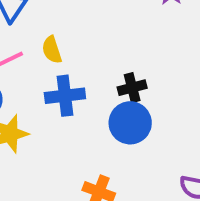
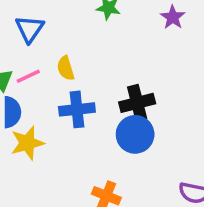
black cross: (132, 88) -> (137, 103), size x1.4

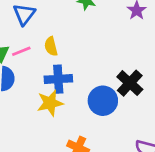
black cross: (137, 103) -> (130, 83), moved, turned -36
yellow star: (27, 143) -> (50, 103), moved

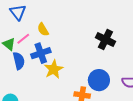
blue cross: (58, 79) -> (41, 53), moved
blue circle: (103, 101) -> (99, 80), moved

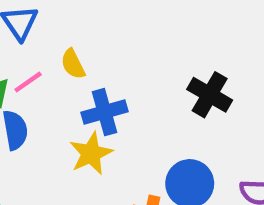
blue cross: (41, 53) -> (105, 112), moved

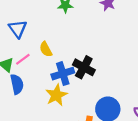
black cross: (210, 95) -> (84, 67), moved

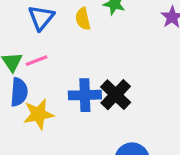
yellow semicircle: (46, 49) -> (83, 19), moved
yellow star: (56, 95) -> (38, 114), moved

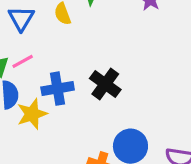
blue cross: (85, 95) -> (58, 89), moved

